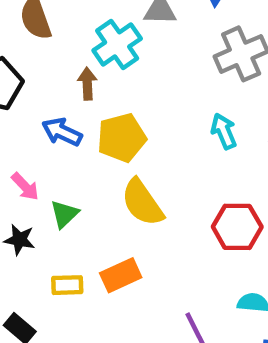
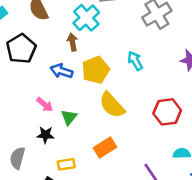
cyan arrow: (224, 131) -> (135, 61), moved
yellow rectangle: (67, 285) -> (66, 164), moved

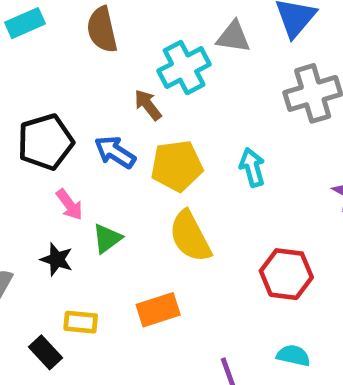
brown arrow: (72, 42) -> (148, 105), turned -42
black pentagon: (21, 49) -> (45, 142), moved

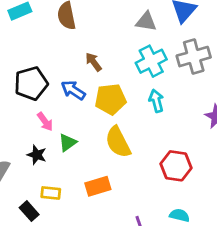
cyan cross: (184, 68) -> (151, 61), moved

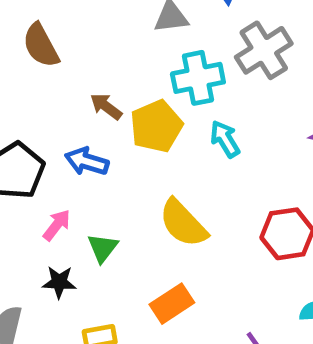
cyan cross: (151, 61) -> (198, 78), turned 32
yellow pentagon: (111, 99) -> (156, 126), moved
pink arrow: (45, 122) -> (57, 225), turned -90

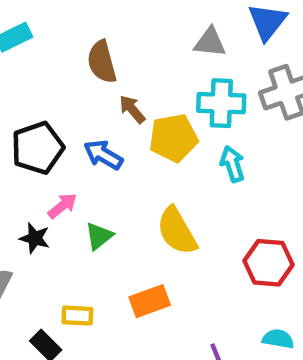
brown semicircle: (41, 45) -> (102, 62), moved
black star: (59, 282) -> (35, 238), moved

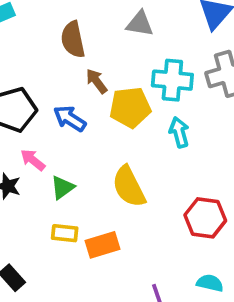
gray triangle: (210, 42) -> (140, 24), moved
pink arrow: (62, 206) -> (33, 160), turned -105
yellow rectangle: (77, 316) -> (65, 233), moved

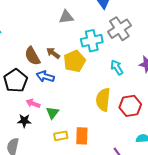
brown semicircle: (73, 40) -> (32, 56), moved
cyan arrow: (179, 132) -> (117, 67), moved
yellow semicircle: (129, 187) -> (103, 100), moved, turned 50
orange rectangle: (102, 245) -> (82, 136), turned -54

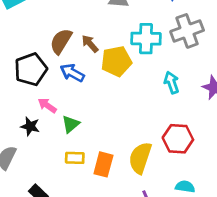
brown semicircle: (32, 56) -> (61, 41), turned 48
yellow semicircle: (103, 100) -> (140, 158), moved

